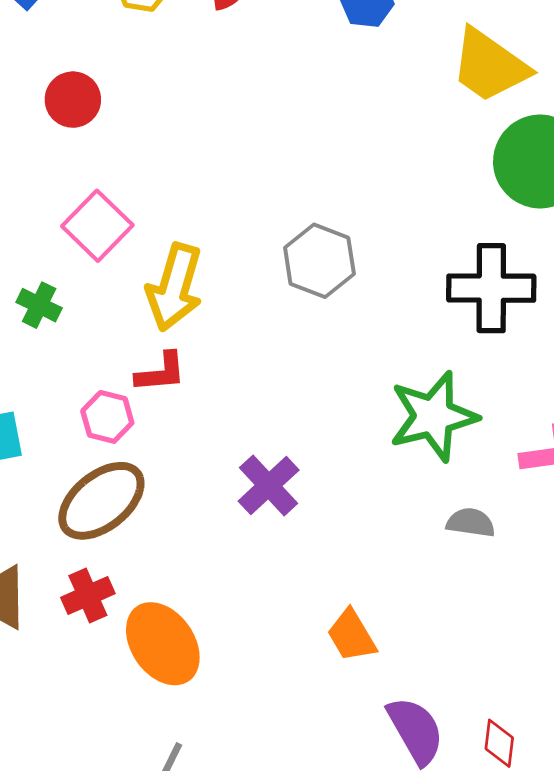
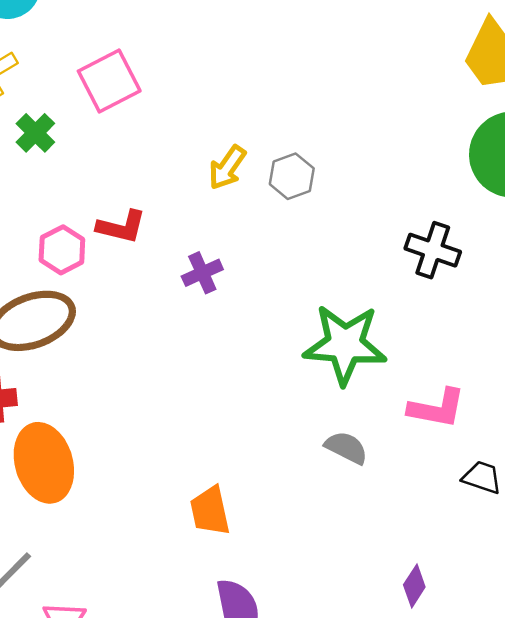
gray hexagon: (319, 261) -> (292, 176), size x0.7
yellow arrow: (175, 287) -> (227, 167), moved, size x0.6
black cross: (491, 288) -> (433, 250), size x0.7
purple cross: (269, 486) -> (202, 273), moved, size x0.7

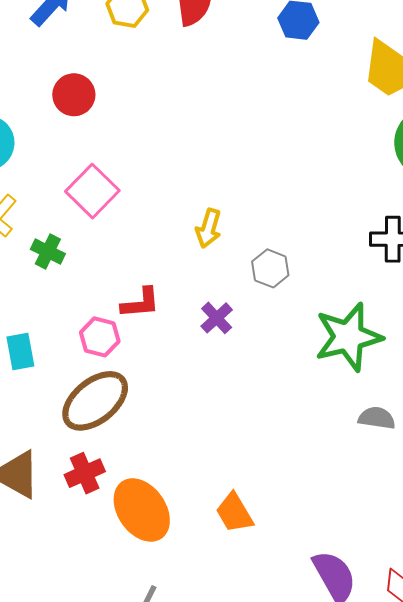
gray hexagon: (292, 176) -> (270, 268), moved
orange trapezoid: (210, 511) -> (234, 513), moved

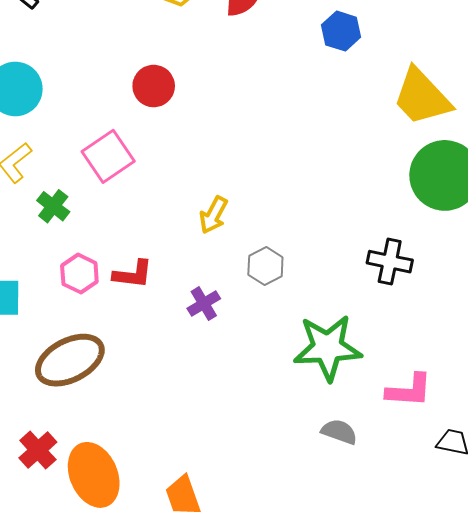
red circle: (74, 95) -> (154, 86), moved
pink hexagon: (100, 337) -> (79, 274), moved
red cross: (85, 473) -> (38, 450), moved, turned -30

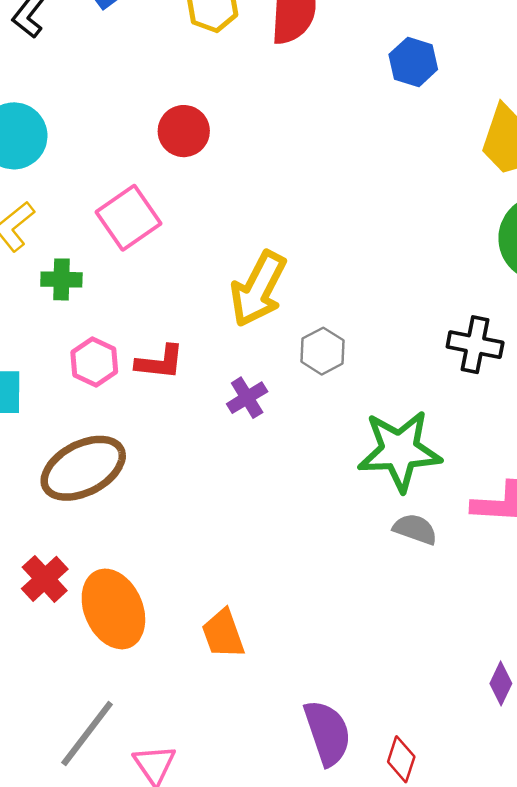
green cross: (53, 206) -> (61, 279), turned -36
yellow arrow: (213, 215) -> (258, 289), size x1.6
gray semicircle: (339, 432) -> (415, 529), moved

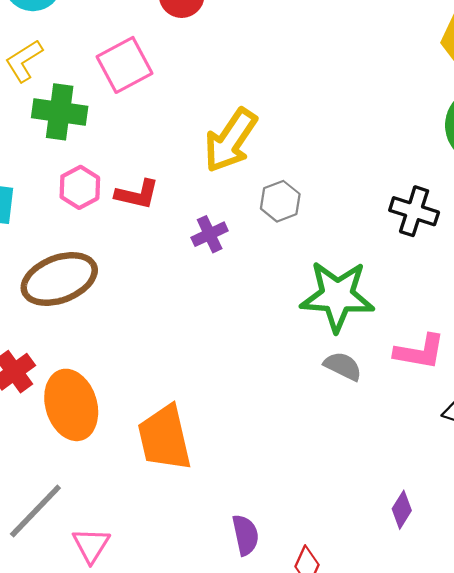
green cross: (61, 279) -> (60, 112), size x1.5
orange trapezoid: (223, 634) -> (164, 438), size x1.5
purple semicircle: (327, 733) -> (245, 535), size x0.7

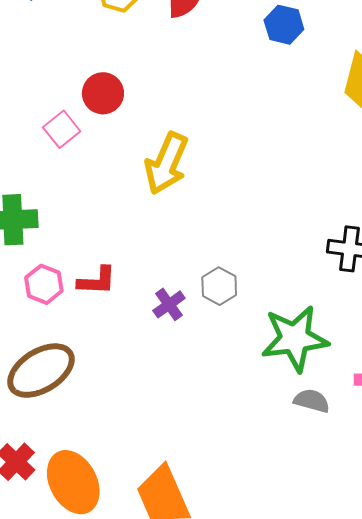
pink square: (125, 65) -> (62, 129), moved, size x0.7
yellow arrow: (230, 140) -> (166, 163), moved
gray hexagon: (280, 201) -> (219, 286), moved

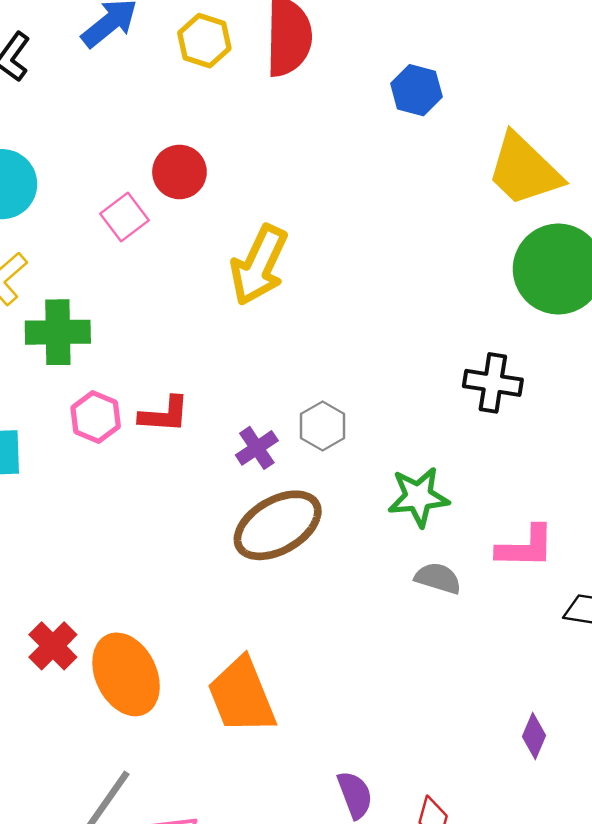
green star: (295, 339) -> (418, 497), size x0.7
brown ellipse: (41, 371) -> (278, 525), moved

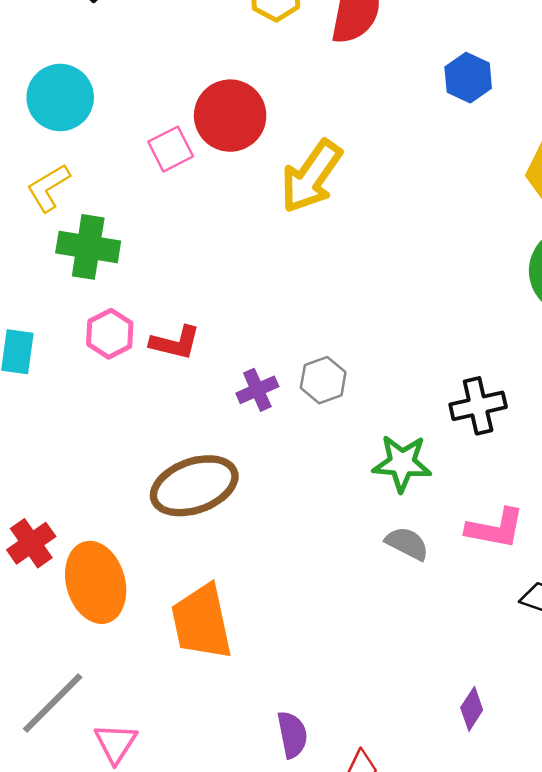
red circle: (179, 172) -> (230, 116), size x1.4
yellow arrow: (259, 265) -> (311, 176), moved
black cross: (493, 383) -> (478, 406), moved, turned -32
brown ellipse: (278, 525) -> (194, 486), moved

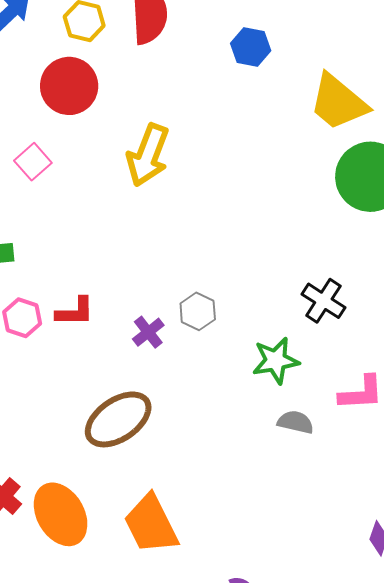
red circle: (230, 116) -> (69, 86), moved
black cross: (478, 406) -> (323, 301), turned -30

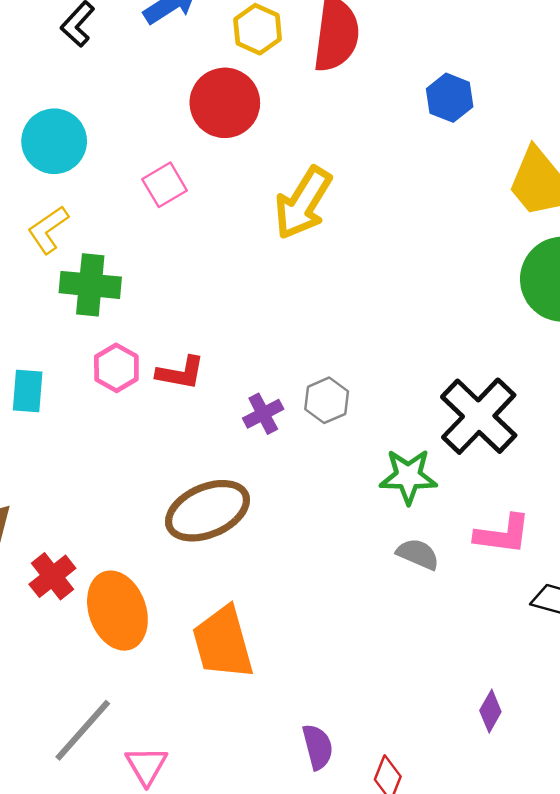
black cross: (323, 301) -> (479, 416), size x1.5

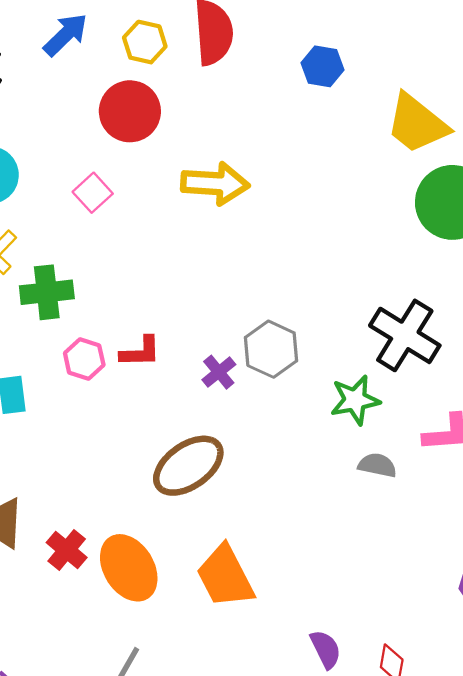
yellow arrow: (303, 203) -> (215, 184), turned -106
gray hexagon: (327, 400) -> (271, 349), size x1.4

